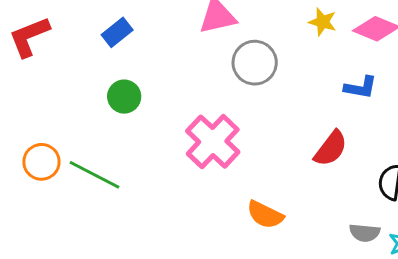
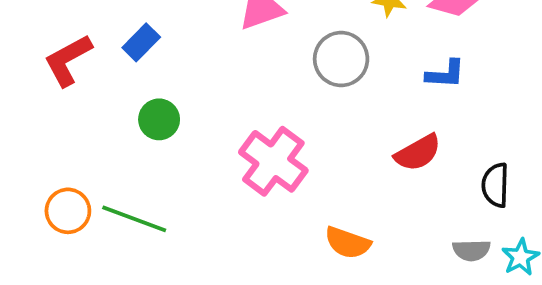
red L-shape: (29, 37) -> (68, 60), moved
gray circle: (255, 63) -> (341, 59), moved
red semicircle: (331, 149) -> (418, 153), turned 30

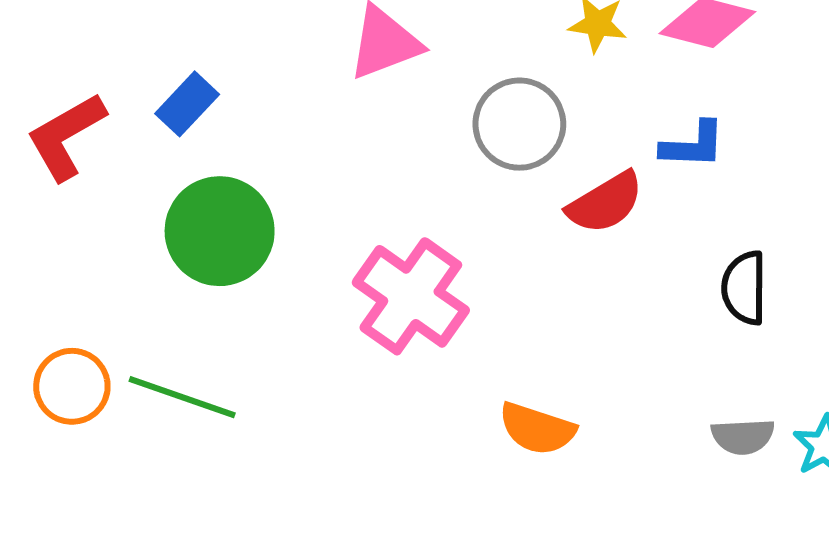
green circle: (159, 119) -> (220, 231), size x1.6
red semicircle: (418, 153) -> (605, 203), moved
black semicircle: (495, 185) -> (744, 288), moved

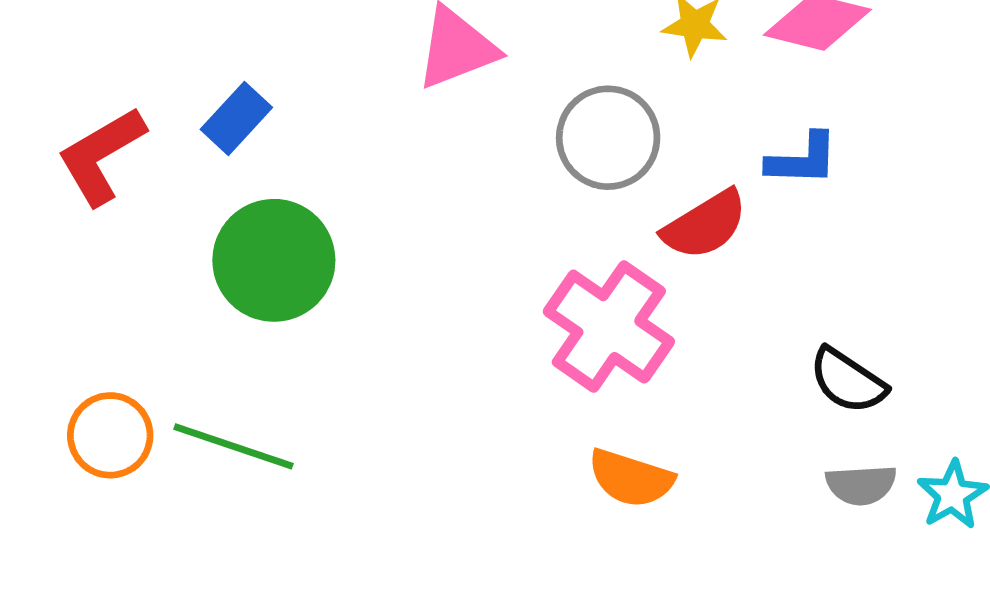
black semicircle: (744, 288) -> (848, 381), moved, turned -56
pink cross: (411, 296) -> (609, 327), moved

